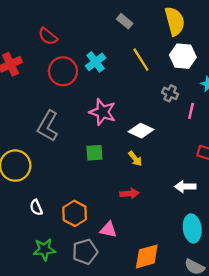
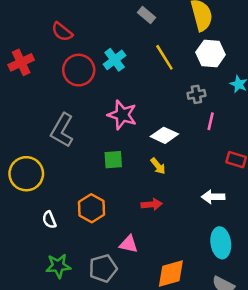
gray cross: (170, 93) -> (196, 94), turned -35
pink line: (191, 111) -> (211, 121), moved
orange hexagon: (75, 213) -> (92, 208), moved

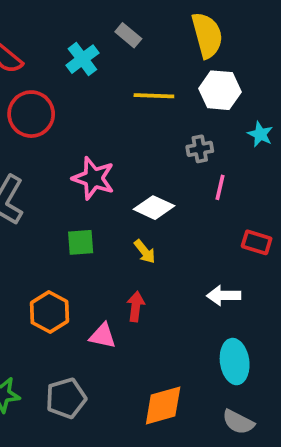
yellow line: (164, 57) -> (154, 96), turned -56
cyan cross: (115, 60) -> (82, 59), moved
red arrow: (152, 204) -> (136, 307), turned -78
pink triangle: (129, 244) -> (103, 336), moved

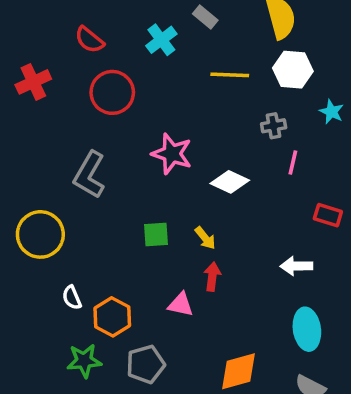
green square: (81, 242) -> (156, 234), moved
yellow arrow: (145, 252) -> (205, 238), moved
orange hexagon: (49, 312) -> (112, 317), moved

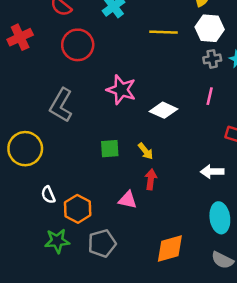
gray cross: (274, 126) -> (212, 59), moved

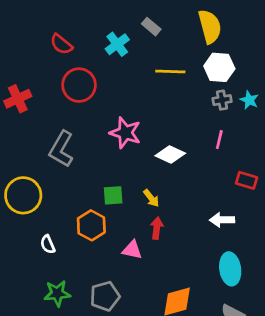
red cross: (20, 37) -> (18, 99), moved
orange hexagon: (78, 209) -> (91, 225), moved

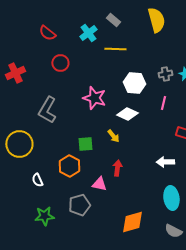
white hexagon: (219, 67) -> (134, 83), moved
yellow line: (170, 71) -> (115, 49), moved
red circle: (79, 85) -> (60, 63), size x0.7
yellow arrow: (151, 198) -> (113, 136), moved
gray pentagon: (105, 296) -> (79, 205), moved

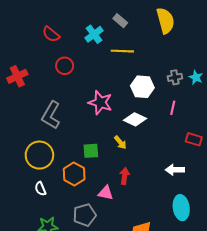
yellow circle: (19, 144) -> (39, 155), moved

